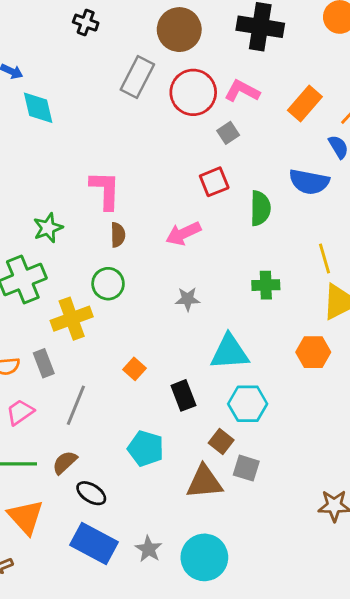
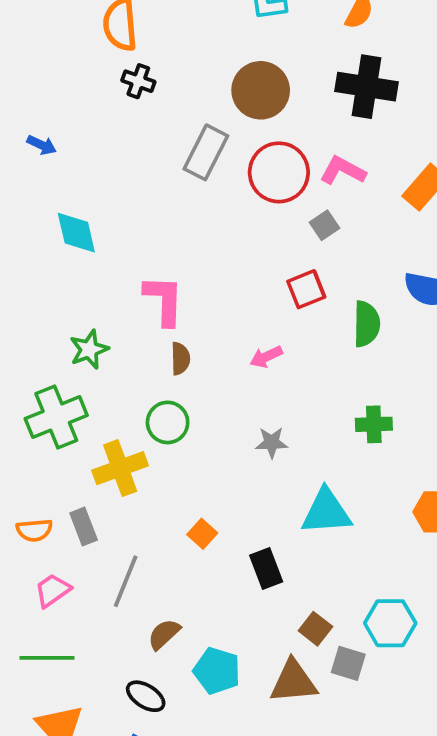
cyan diamond: (38, 108) -> (76, 233), moved
pink arrow: (183, 233) -> (266, 357), size x0.7
cyan hexagon: (248, 404) -> (390, 623), moved
cyan pentagon: (146, 448) -> (217, 671), moved
brown semicircle: (65, 462) -> (164, 634), moved

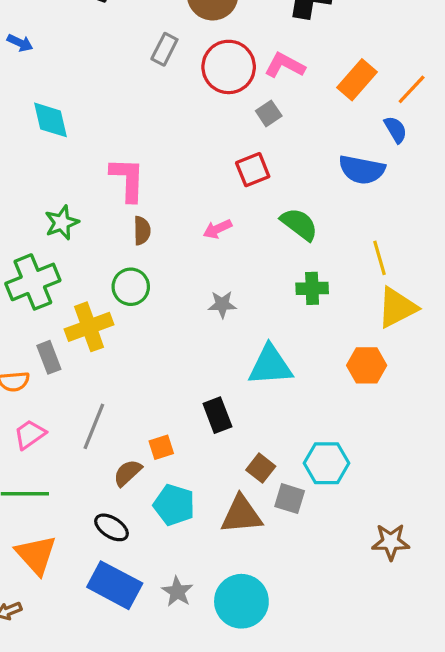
gray rectangle: (206, 152) -> (164, 49), size x0.7
green semicircle: (366, 324) -> (299, 224), moved, turned -54
gray rectangle: (84, 526) -> (49, 357), moved
orange square: (202, 534) -> (161, 447), moved, turned 30

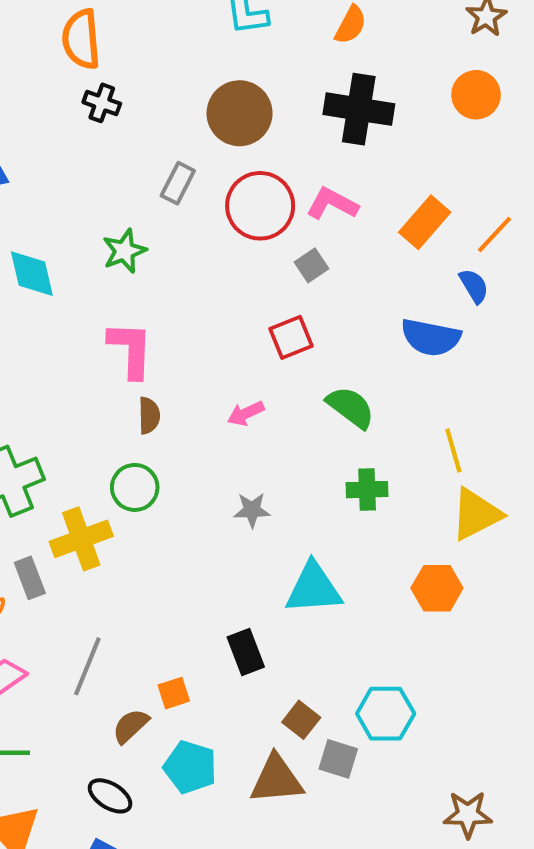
green star: (62, 223) -> (124, 251), moved

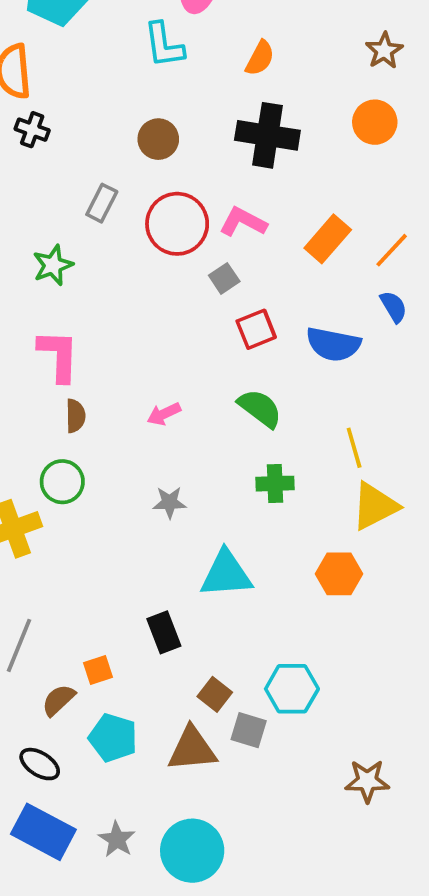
brown circle: (240, 113) -> (158, 139), size x0.7
blue semicircle: (474, 286) -> (394, 307), moved
red square: (291, 337) -> (256, 329), moved

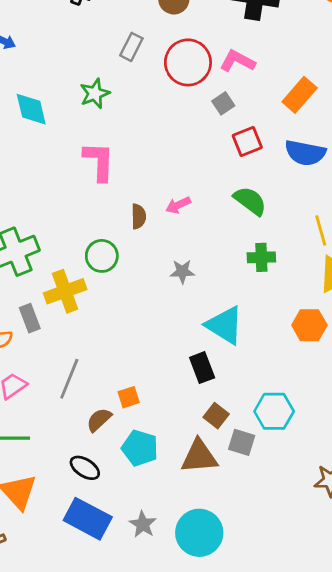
orange rectangle: (328, 239) -> (300, 95), moved
brown semicircle: (75, 416) -> (139, 216), moved
cyan triangle: (226, 574) -> (225, 325), turned 36
black rectangle: (164, 632) -> (202, 368), moved

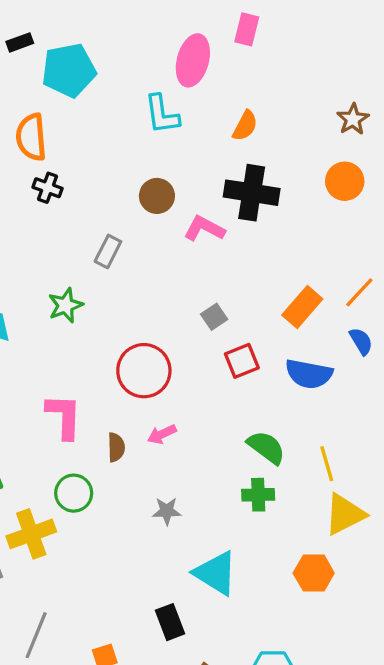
pink L-shape: (237, 61) -> (204, 229), moved
red circle: (188, 62) -> (144, 371), moved
pink L-shape: (99, 161) -> (64, 416), moved
green semicircle: (250, 201) -> (266, 447), moved
black rectangle: (202, 368) -> (170, 622), moved

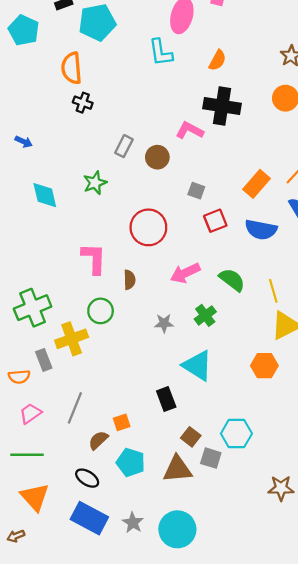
brown circle: (157, 196) -> (157, 157), moved
gray square: (214, 317) -> (196, 191), turned -36
pink arrow: (162, 434) -> (185, 273), moved, size x1.5
green cross: (258, 495) -> (205, 315), moved, turned -35

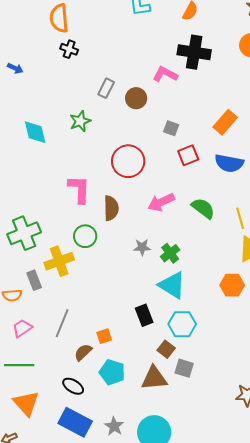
blue arrow: (24, 142) -> (15, 68), moved
brown semicircle: (129, 280) -> (111, 208), size x1.4
green cross: (205, 315) -> (170, 253), moved
cyan hexagon: (236, 434) -> (182, 324), moved

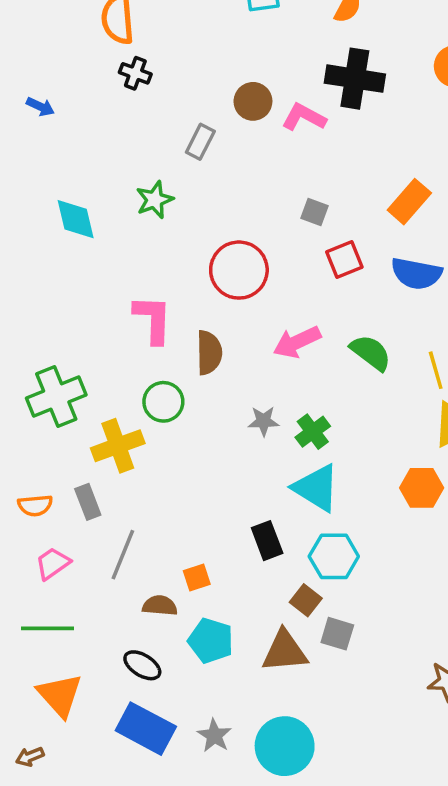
brown circle: (136, 98) -> (253, 101), moved
gray rectangle: (34, 280) -> (88, 502), moved
brown semicircle: (83, 352) -> (160, 606), turned 48

